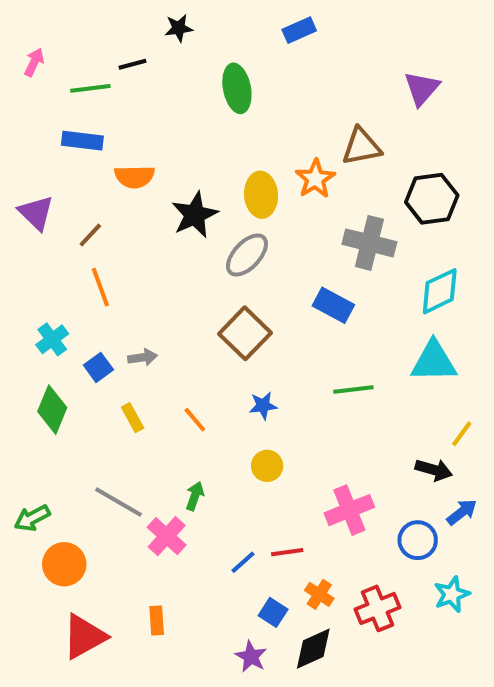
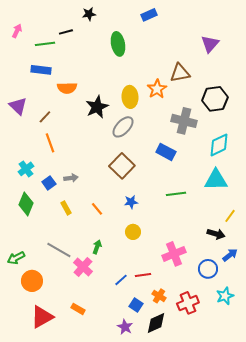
orange rectangle: (157, 620) -> (78, 309), turned -56

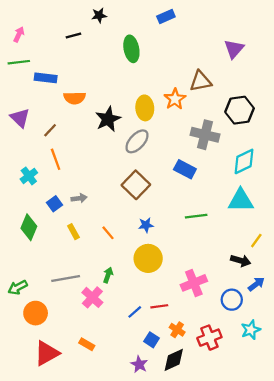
green line: (45, 44) -> (19, 62), moved
cyan cross: (26, 169) -> (29, 176), moved
yellow circle: (133, 232) -> (148, 258), size x1.6
gray line: (59, 250) -> (66, 278), turned -40

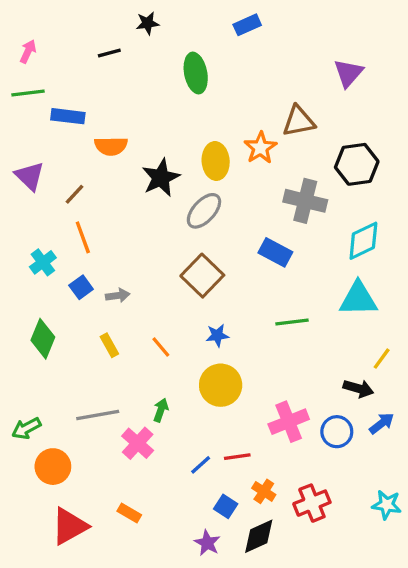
blue square: (54, 204) -> (81, 287), moved
blue circle: (232, 300) -> (337, 432), moved
cyan star: (251, 330) -> (387, 505), moved, turned 30

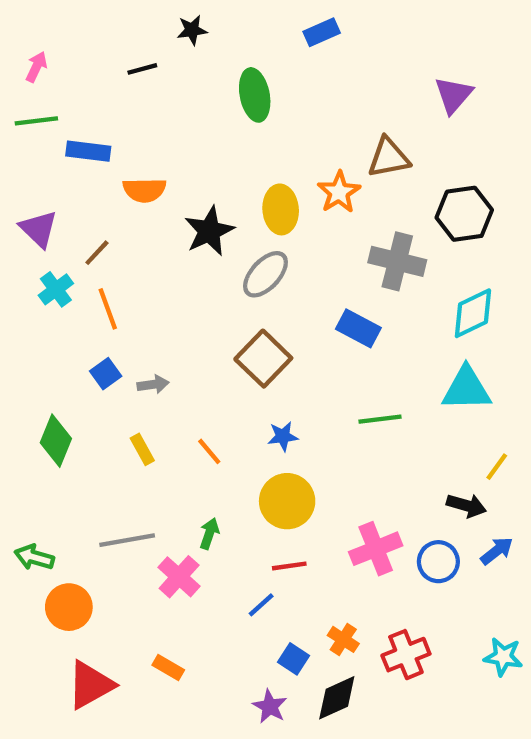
cyan cross: (43, 262) -> (56, 289), moved
green arrow: (26, 428) -> (34, 557), turned 44
red line: (237, 457) -> (289, 566), moved

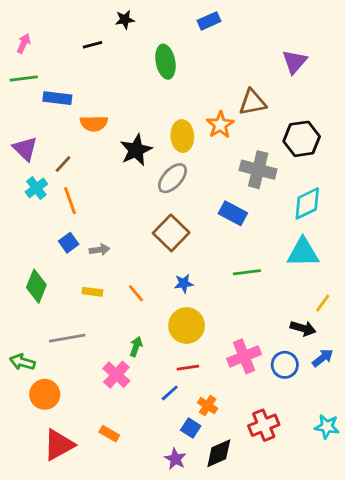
yellow rectangle: (142, 449) -> (92, 292), turned -54
gray line: (127, 540) -> (67, 338), moved
orange cross: (343, 639) -> (208, 406), moved

